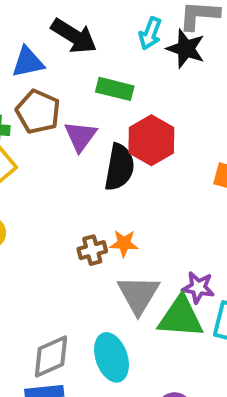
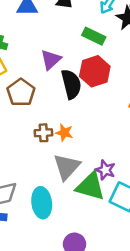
green rectangle: (115, 89) -> (94, 36), moved
brown pentagon: (38, 112) -> (21, 92), moved
black semicircle: (119, 167) -> (71, 84), turned -36

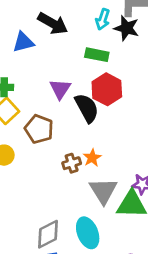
orange star: (64, 133) -> (92, 158), turned -30

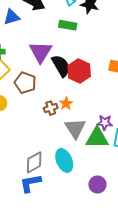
purple triangle: (60, 89) -> (41, 52), size x1.4
red hexagon: (107, 89) -> (79, 71), moved

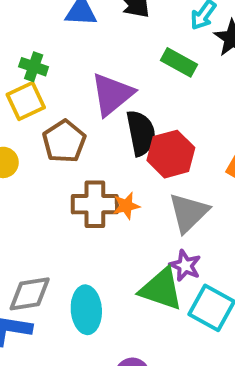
brown cross: (51, 108) -> (95, 204), size x1.6
gray triangle: (75, 128) -> (188, 213), moved

